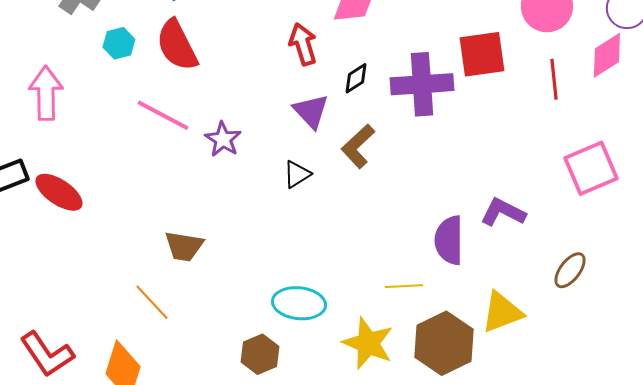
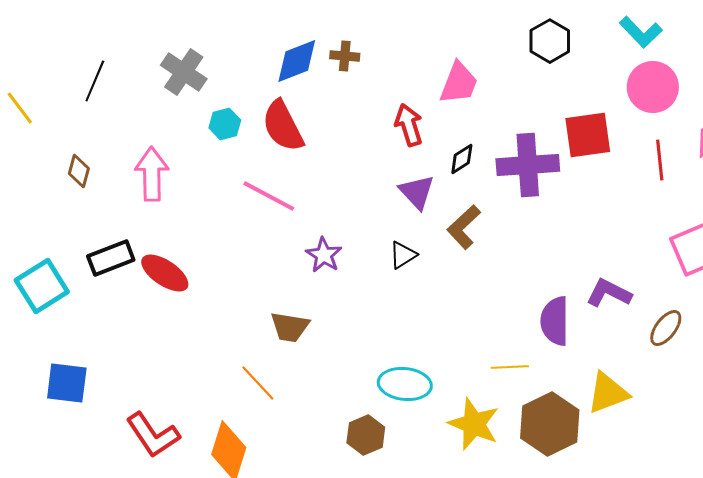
purple star: (223, 139) -> (324, 255), moved
brown ellipse: (570, 270) -> (666, 328), moved

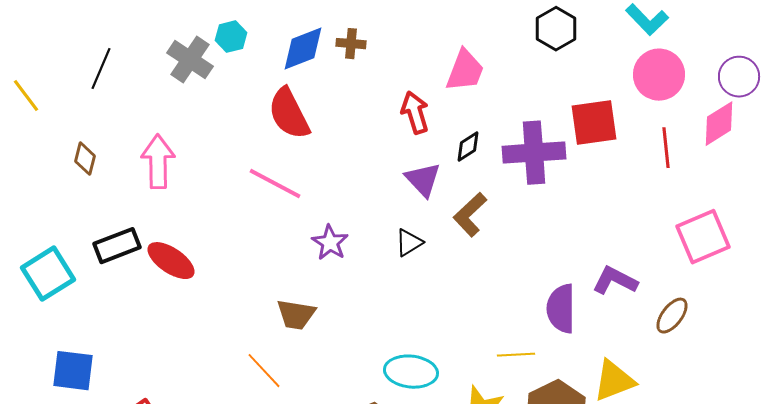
cyan hexagon: (225, 124) -> (231, 37), moved

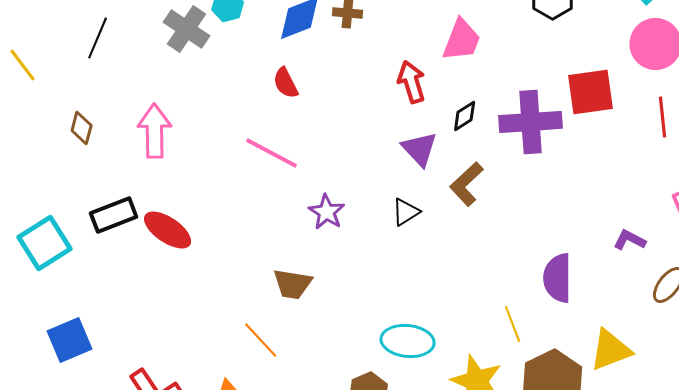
red semicircle: (289, 114) -> (286, 83), size x0.6
purple L-shape: (615, 281) -> (630, 240), moved, size x0.7
yellow line: (516, 355) -> (513, 324), turned 72
blue square: (73, 371) -> (70, 340), turned -30

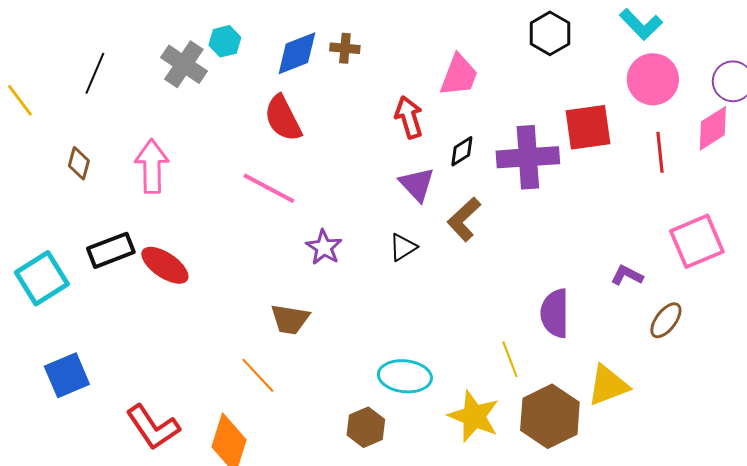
red semicircle: (286, 83) -> (283, 118), size x1.5

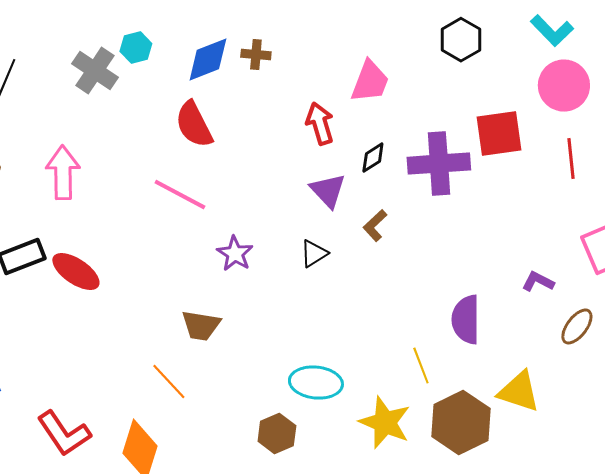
brown L-shape: (464, 219) -> (375, 226), size x0.7
yellow triangle: (608, 385) -> (519, 392), turned 39

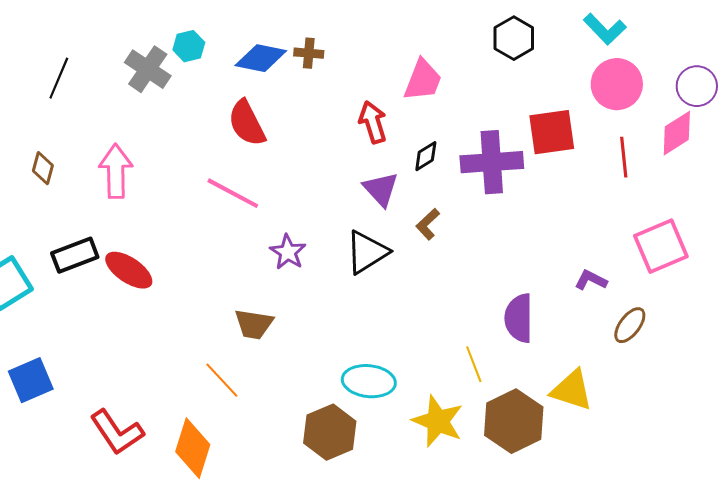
blue diamond: (208, 60) -> (261, 58), turned 33
black triangle: (314, 254) -> (367, 252), size x1.6
brown hexagon: (277, 434) -> (330, 432), size x1.4

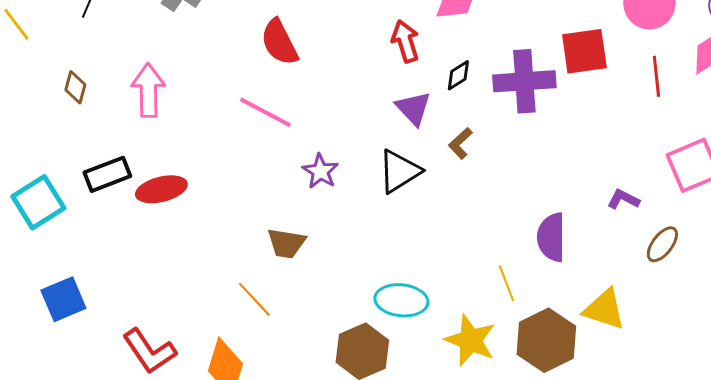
red ellipse: (129, 270) -> (161, 189), turned -48

